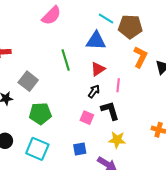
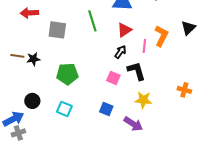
orange L-shape: (140, 57) -> (161, 36), moved
gray square: (28, 81) -> (57, 30), moved, turned -30
cyan square: (37, 149) -> (64, 109), size x0.7
blue square: (80, 149) -> (106, 109), turned 32

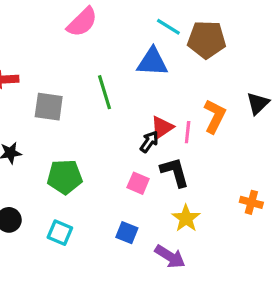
red triangle: (124, 30) -> (162, 127), moved
yellow star: (143, 100) -> (186, 218), turned 30

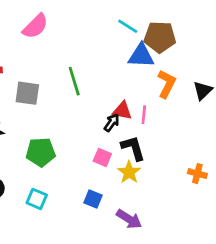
pink semicircle: (82, 22) -> (35, 26), moved
blue triangle: (152, 62) -> (141, 56), moved
orange L-shape: (215, 116) -> (167, 84), moved
red triangle: (162, 127) -> (122, 111), turned 45
yellow star: (186, 218) -> (129, 172), moved

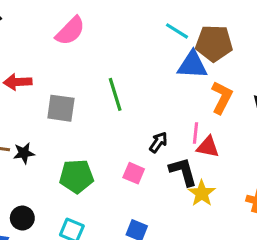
red triangle: (122, 111) -> (208, 147), moved
pink square: (102, 157) -> (134, 173), moved
yellow star: (129, 172) -> (202, 193), moved

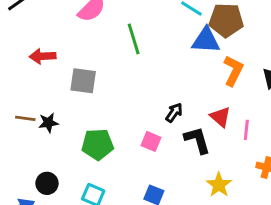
green line: (115, 94) -> (134, 39), moved
pink line: (195, 133) -> (246, 130), moved
red triangle: (208, 147) -> (220, 117), turned 30
yellow star: (202, 193) -> (219, 185), moved

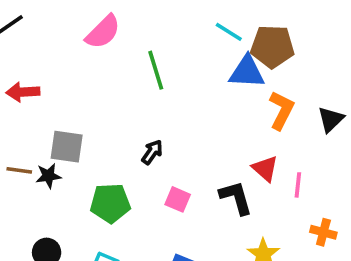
red arrow: (43, 56) -> (23, 92), moved
gray square: (83, 81) -> (67, 147), moved
black arrow: (174, 113) -> (152, 152), moved

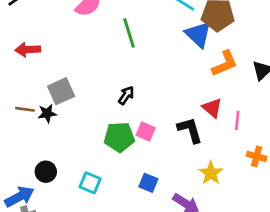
blue triangle: (247, 72) -> (198, 34), turned 40
orange L-shape: (281, 110) -> (225, 63), turned 40
gray square: (67, 147) -> (61, 91), turned -32
green pentagon: (110, 203) -> (119, 137), moved

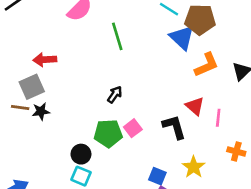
red arrow: (28, 50) -> (45, 60), moved
gray square: (61, 91) -> (32, 87), moved
pink square: (146, 131) -> (133, 128), turned 30
black circle: (46, 172) -> (81, 154), moved
blue square: (148, 183) -> (157, 176), moved

